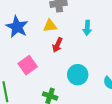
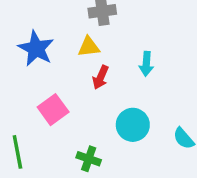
cyan arrow: (87, 28) -> (146, 64), moved

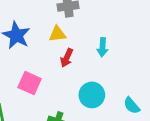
pink square: (53, 110) -> (30, 83), turned -30

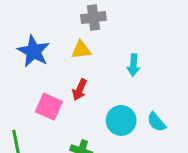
red arrow: (67, 58) -> (80, 90), moved
cyan semicircle: (132, 106) -> (156, 122), moved

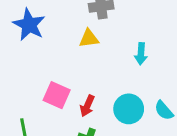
blue star: (34, 51) -> (29, 25), moved
red arrow: (80, 90) -> (87, 106), moved

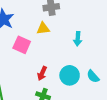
pink square: (57, 95) -> (22, 45), moved

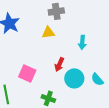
pink square: (22, 45) -> (27, 73), moved
red arrow: (42, 73) -> (59, 64), moved

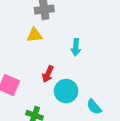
cyan semicircle: (97, 79) -> (94, 107), moved

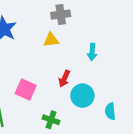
cyan semicircle: (94, 107) -> (110, 111), turned 35

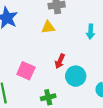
cyan arrow: (92, 52) -> (90, 32), moved
green cross: (51, 120) -> (48, 97), turned -32

